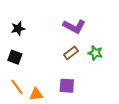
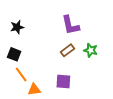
purple L-shape: (74, 26) -> (70, 25), turned 50
orange line: (17, 87) -> (21, 74), moved

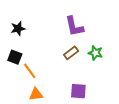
orange line: (21, 74) -> (30, 71), moved
purple square: (63, 82) -> (78, 91), moved

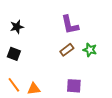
orange line: (30, 71) -> (14, 85), moved

